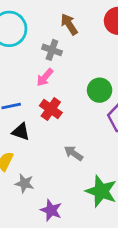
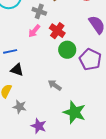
green circle: (100, 90) -> (67, 50), moved
red cross: (51, 109) -> (57, 31), moved

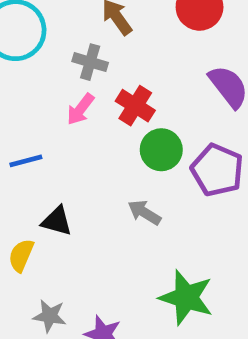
black triangle: (17, 70) -> (57, 221), moved
gray arrow: (55, 85) -> (144, 212), moved
gray star: (20, 107) -> (50, 316), moved

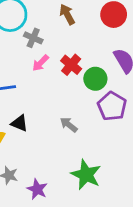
gray cross: (90, 62) -> (33, 38), moved
green circle: (161, 150) -> (95, 79), moved

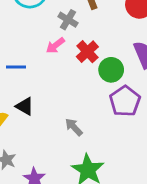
gray cross: (33, 38) -> (68, 20), moved
gray arrow: (69, 125) -> (74, 127), moved

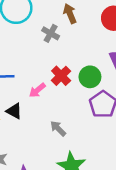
pink arrow: (55, 45) -> (37, 90), moved
red cross: (87, 52) -> (61, 76), moved

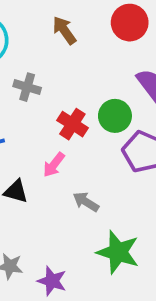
gray cross: (51, 33) -> (27, 87), moved
pink arrow: (37, 90) -> (54, 165), moved

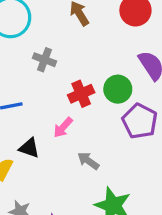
red cross: (72, 124) -> (81, 94), turned 30

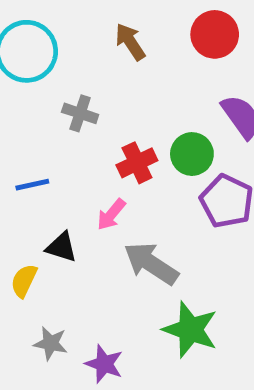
gray arrow: (88, 161) -> (151, 264), size x1.6

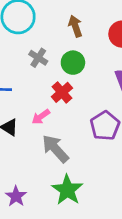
green circle: (192, 154) -> (73, 63), moved
red cross: (137, 163) -> (62, 92), turned -30

